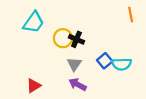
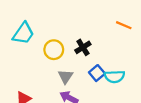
orange line: (131, 14) -> (124, 25), turned -56
black cross: (76, 39) -> (83, 47), moved, turned 35

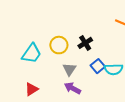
cyan trapezoid: (23, 33) -> (32, 53), moved

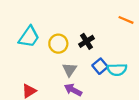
cyan trapezoid: (32, 53) -> (29, 37), moved

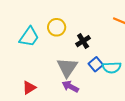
yellow circle: (58, 44) -> (57, 27), moved
gray triangle: (70, 70) -> (67, 67), size x1.5

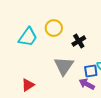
blue square: (96, 64) -> (91, 71), moved, turned 32
purple arrow: (70, 87) -> (87, 84), moved

